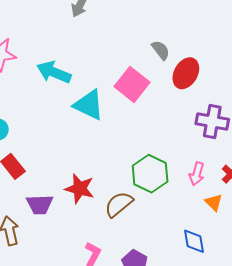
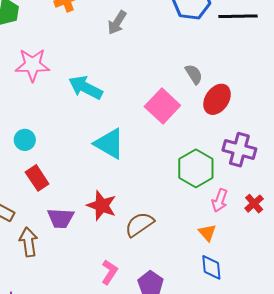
cyan triangle: (89, 105) -> (109, 144), moved
green hexagon: (150, 174) -> (196, 168), moved
orange triangle: (214, 202) -> (207, 233), moved

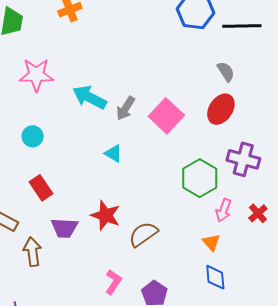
gray arrow: (117, 23) -> (126, 108), moved
gray semicircle: (194, 74) -> (226, 72), moved
cyan circle: (25, 140) -> (33, 136), moved
cyan triangle: (109, 144) -> (113, 153), size x0.6

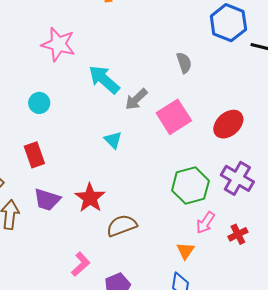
gray semicircle: (226, 72) -> (184, 63), moved

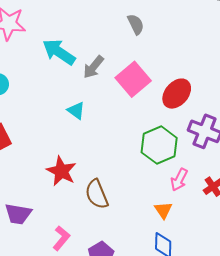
red ellipse: (228, 124) -> (177, 94), moved
purple trapezoid: (47, 200) -> (18, 214), moved
brown semicircle: (122, 226) -> (97, 194), turned -84

